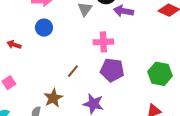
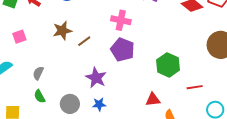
brown star: (53, 98) -> (62, 31), moved

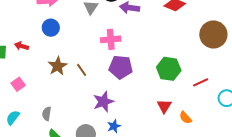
brown line: (84, 41) -> (82, 70), turned -72
purple star: (96, 78) -> (103, 102), turned -30
red triangle: (153, 99) -> (164, 106), turned -35

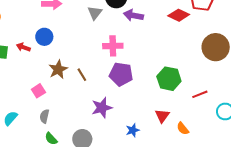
blue circle: (51, 28) -> (44, 37), moved
pink square: (18, 84) -> (38, 91), moved
blue star: (114, 126) -> (133, 130), moved

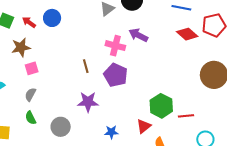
purple arrow: (133, 15) -> (138, 35), moved
brown star: (58, 69) -> (21, 47), moved
brown line: (82, 75) -> (86, 66), moved
green hexagon: (169, 79) -> (161, 106), moved

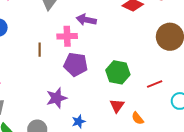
brown line: (86, 66) -> (40, 50), moved, turned 32
green hexagon: (161, 106) -> (118, 72), moved
blue star: (111, 132) -> (79, 121), moved

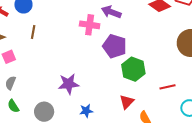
brown line: (40, 50) -> (33, 32), moved
purple pentagon: (76, 64) -> (115, 46), moved

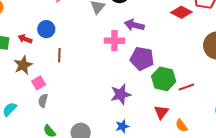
gray semicircle: (11, 83) -> (43, 101), moved
purple star: (69, 84) -> (121, 94), moved
red line: (168, 87) -> (186, 87), moved

